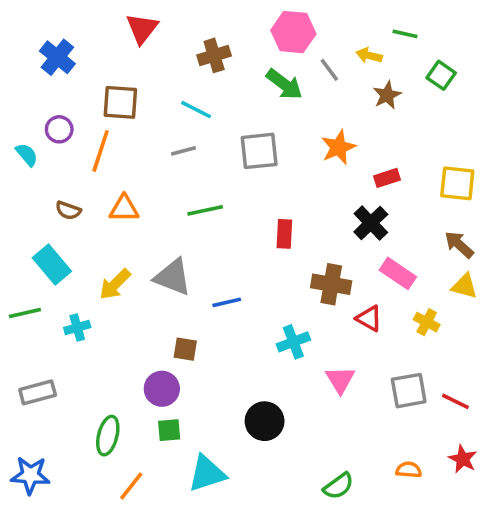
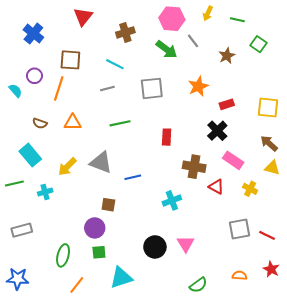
yellow arrow: (369, 55) -> (208, 13), moved, turned -80
pink triangle: (340, 380) -> (186, 244), moved

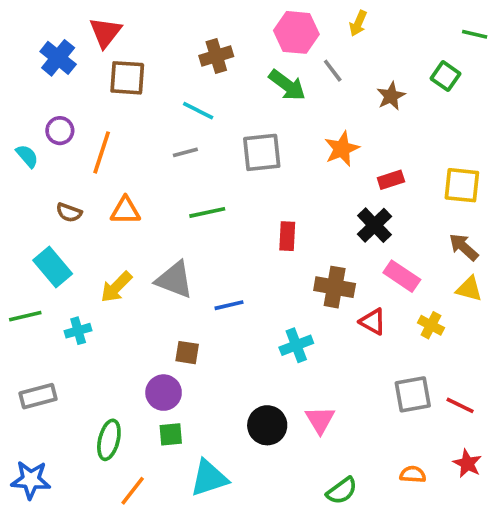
red triangle: (83, 17) -> (105, 32), moved
green line: (237, 20) -> (475, 34), moved
brown square: (70, 60) -> (127, 78), moved

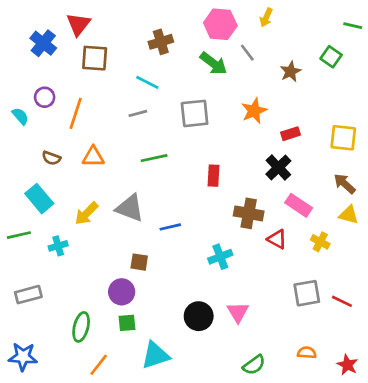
red star: (467, 463) -> (347, 365), moved

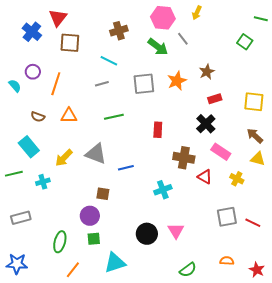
brown star: (291, 72) -> (207, 72), moved
orange star: (254, 111) -> (177, 81), moved

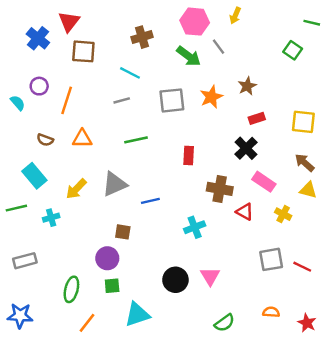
gray triangle: (96, 154) -> (114, 184), turned -45

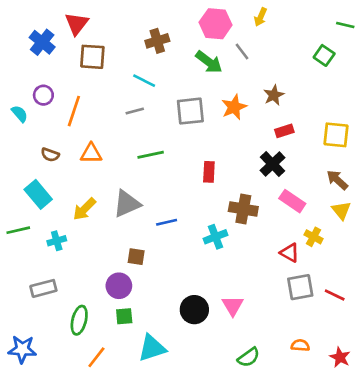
yellow triangle: (308, 190) -> (341, 210), turned 36
red triangle: (245, 212) -> (290, 253), moved
cyan cross: (195, 227) -> (216, 237), moved
gray rectangle: (25, 261) -> (43, 288), moved

